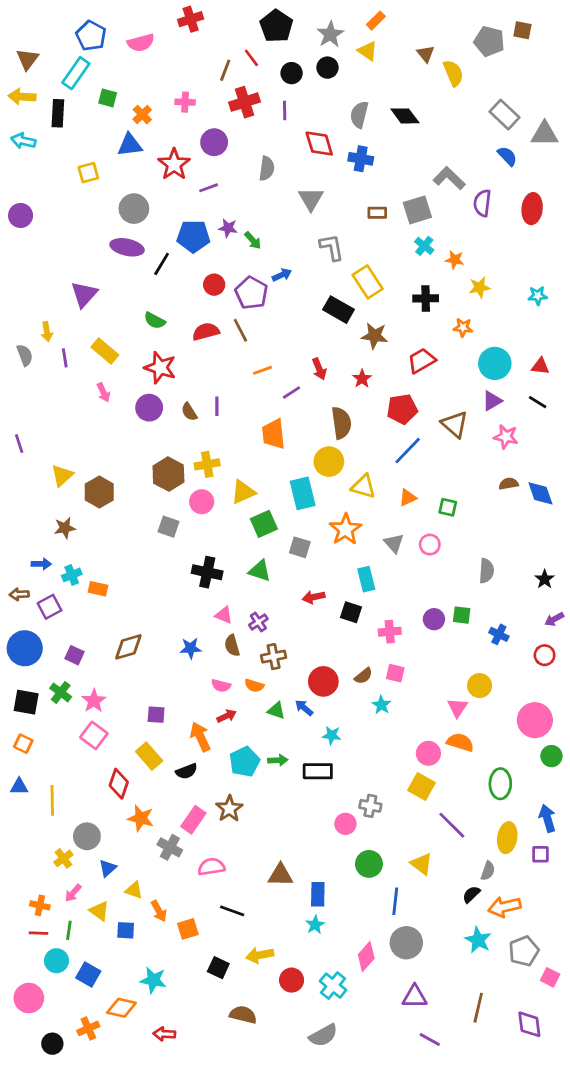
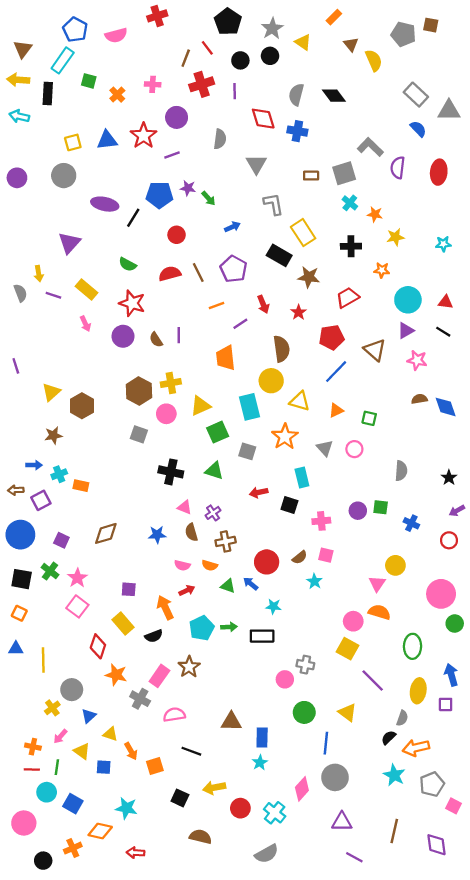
orange rectangle: (376, 21) -> (334, 17), moved
blue triangle: (130, 145) -> (107, 140), moved
gray circle: (134, 209) -> (64, 176), moved
purple pentagon: (251, 293) -> (234, 269), moved
purple line: (65, 358) -> (53, 295), turned -63

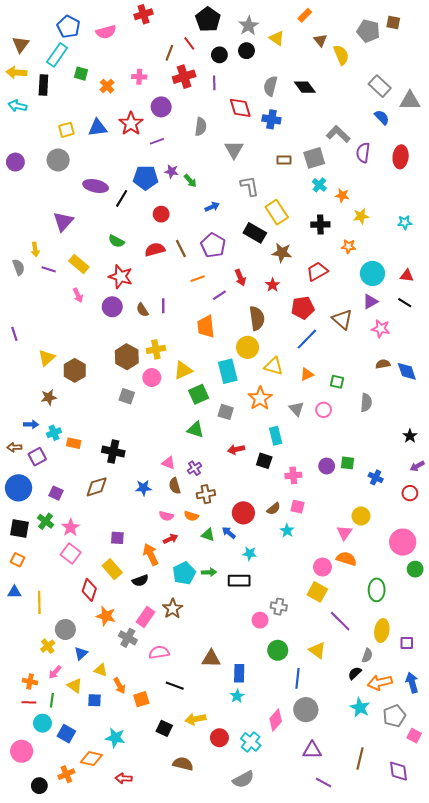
gray semicircle: (401, 471) -> (366, 403), moved
black cross: (171, 472) -> (113, 451), moved
blue arrow: (451, 675) -> (412, 683), moved

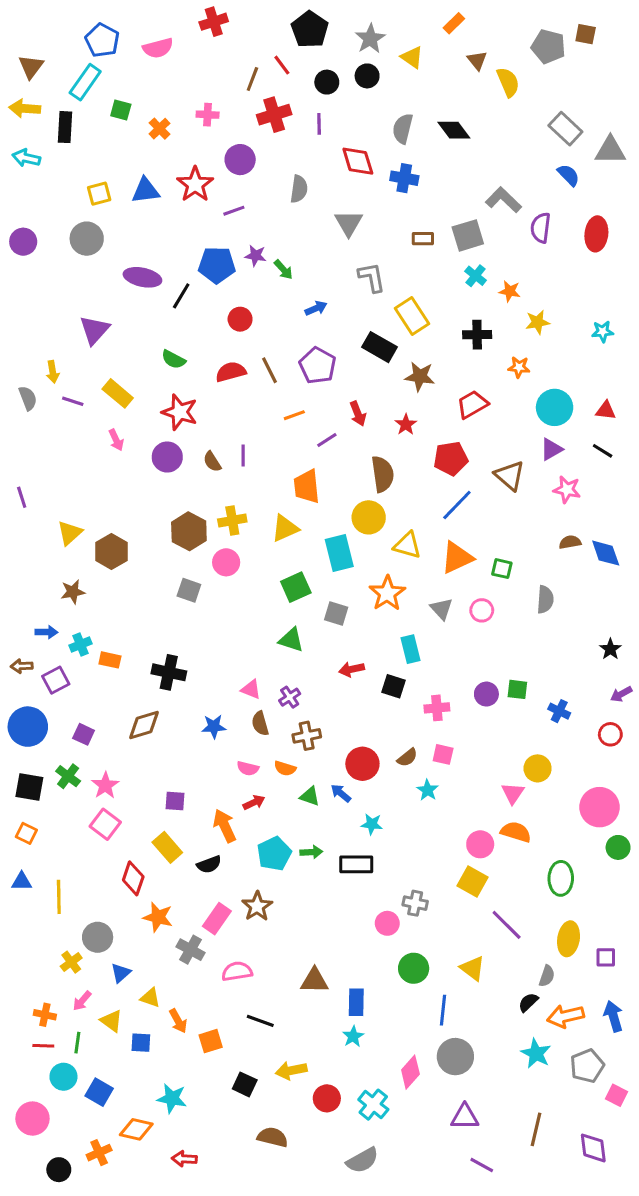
yellow triangle: (183, 370) -> (285, 528), moved
orange triangle: (307, 374) -> (457, 558), size x1.6

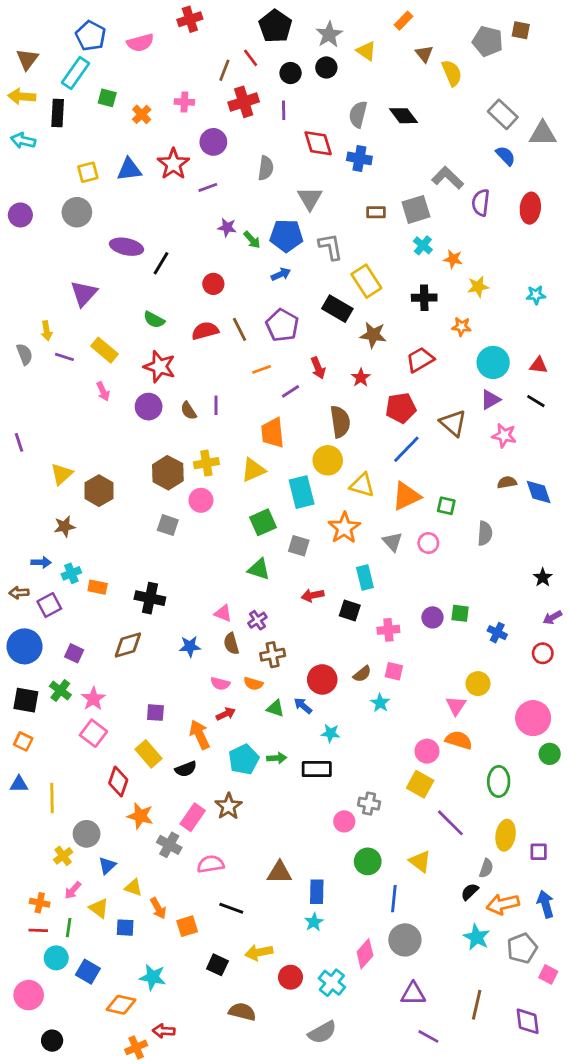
blue pentagon: (217, 265) -> (286, 236), moved
orange cross: (99, 1153) -> (136, 1047), moved

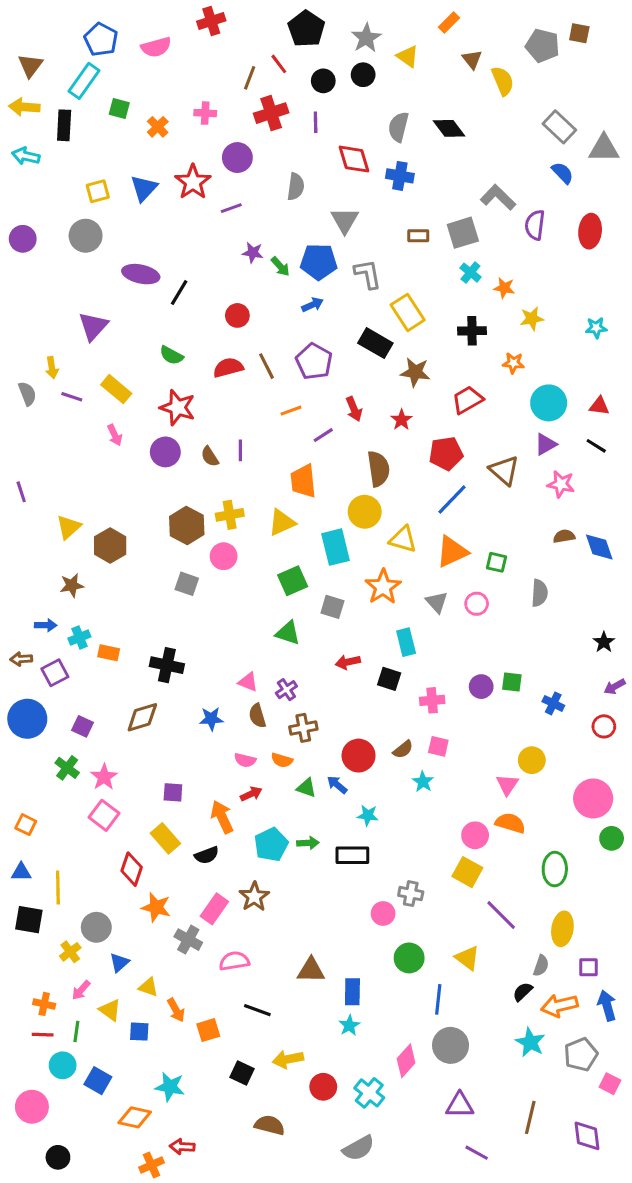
blue triangle: (129, 169) -> (144, 188), turned -40
black square: (26, 700) -> (29, 920), moved
purple square: (539, 852) -> (589, 967), moved

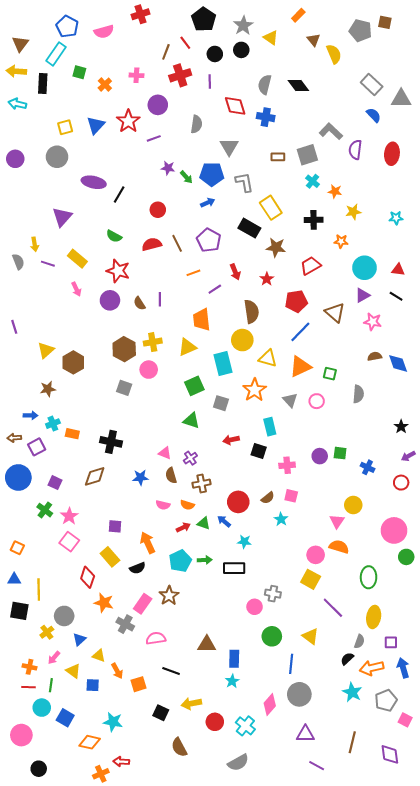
red arrow: (251, 794) -> (183, 527), moved
brown semicircle: (270, 1125) -> (179, 747), turned -132

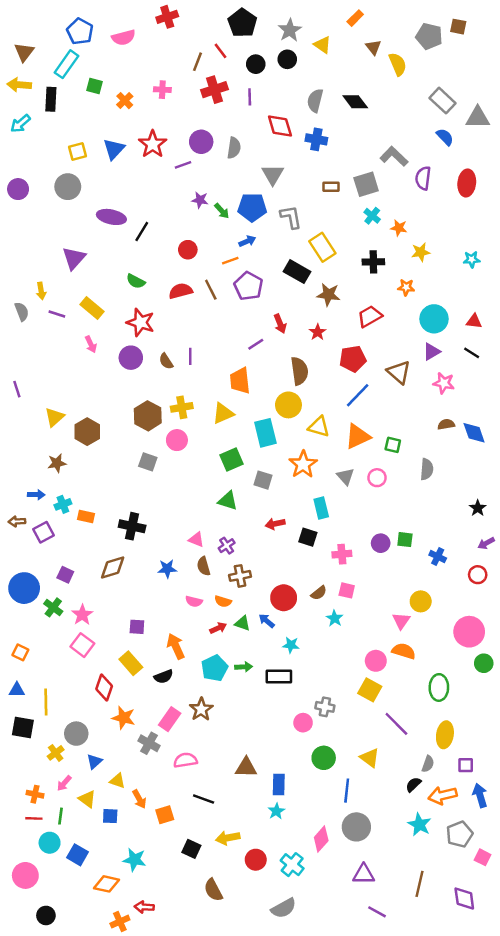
cyan arrow: (17, 104) -> (20, 124), turned -54
purple circle: (158, 105) -> (201, 142), moved
orange line: (193, 273) -> (230, 261), moved
blue circle: (18, 477) -> (24, 588), moved

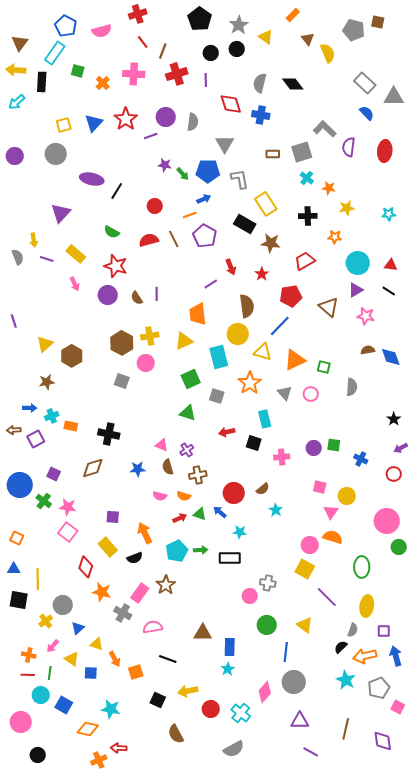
red line: (221, 51) -> (143, 42), moved
pink cross: (162, 90) -> (134, 74), size x1.5
blue line: (358, 395) -> (280, 326), moved
pink square: (347, 590) -> (320, 487), moved
pink star: (82, 615) -> (68, 507), turned -30

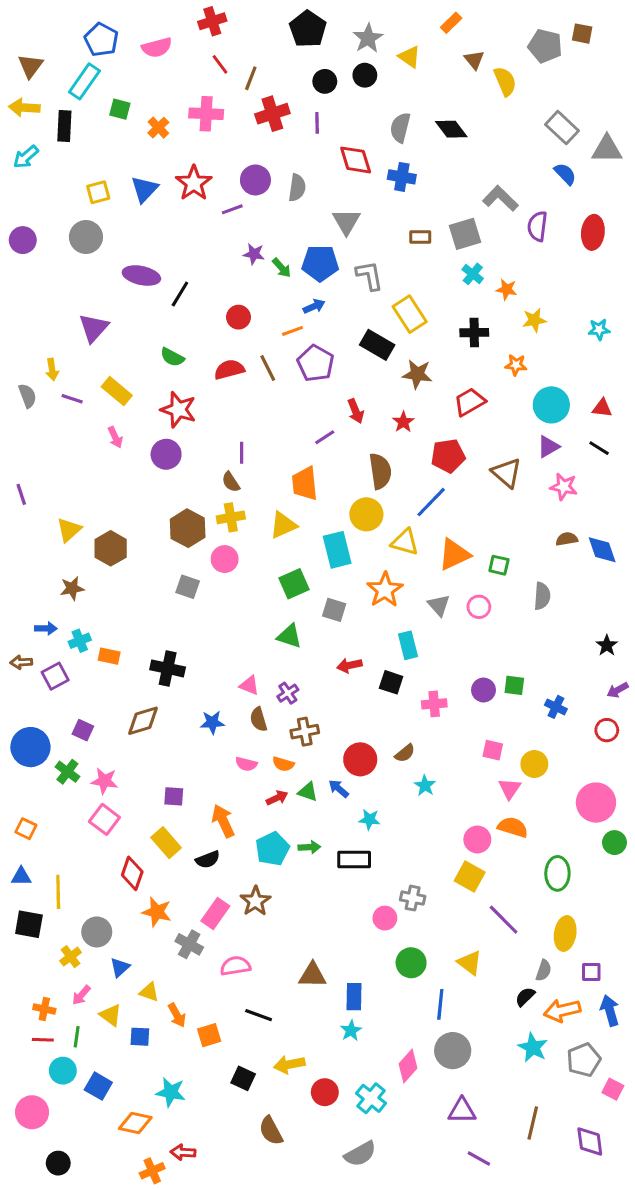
brown semicircle: (137, 298) -> (231, 482), moved

